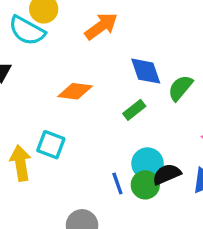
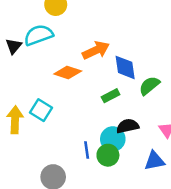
orange arrow: (101, 26) -> (96, 50), moved
cyan semicircle: (27, 31) -> (38, 35), moved, turned 120
black semicircle: (167, 174) -> (128, 126), moved

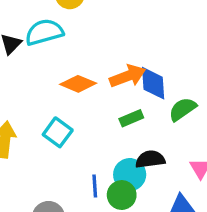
orange arrow: (96, 50) -> (128, 76), moved
cyan square: (41, 110) -> (58, 132), moved

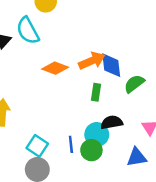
cyan semicircle: (44, 32) -> (28, 31), turned -100
green rectangle: (131, 118) -> (96, 92), turned -56
cyan square: (58, 132) -> (37, 146), moved

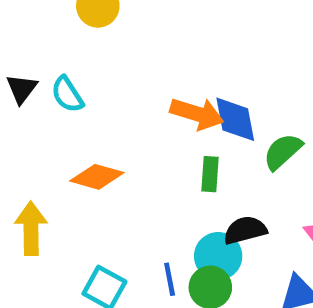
cyan semicircle: (28, 31) -> (67, 94), moved, size x0.7
orange arrow: (92, 61) -> (197, 114), turned 45
orange diamond: (55, 68) -> (97, 177), moved

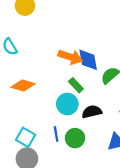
green rectangle: (210, 174) -> (76, 85), turned -48
cyan circle: (218, 256) -> (67, 104), moved

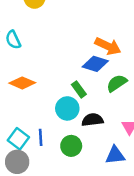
orange arrow: (70, 57) -> (108, 46), moved
blue diamond: (88, 60) -> (95, 64), turned -70
blue line: (56, 134) -> (41, 137), moved

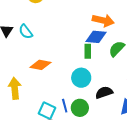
green rectangle: (79, 89) -> (88, 51), moved, turned 48
black semicircle: (92, 120) -> (104, 92), moved
green circle: (71, 146) -> (80, 108), moved

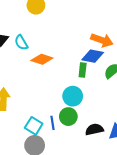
orange diamond: (40, 65) -> (42, 59), moved
black semicircle: (104, 92) -> (94, 129), moved
green circle: (80, 108) -> (68, 117), moved

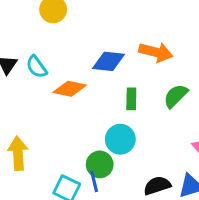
blue diamond: (93, 56) -> (109, 61), moved
green circle: (68, 117) -> (100, 164), moved

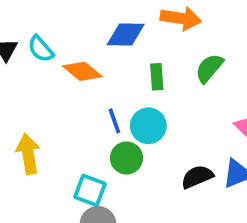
orange diamond: (70, 89) -> (82, 71), turned 32
blue line: (94, 182) -> (114, 121), moved

